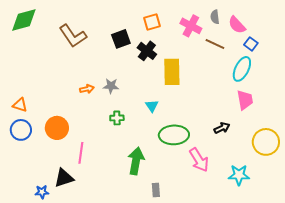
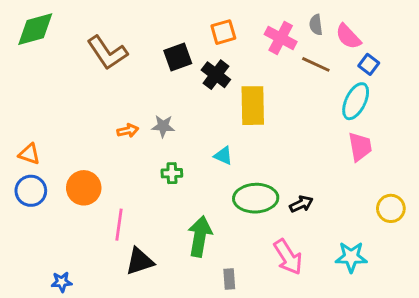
cyan triangle: (152, 106) -> (223, 156), turned -32
black arrow: (222, 128) -> (301, 204), moved
yellow circle: (266, 142) -> (391, 208), size x0.7
pink arrow: (199, 160) -> (288, 257), moved
black triangle: (64, 178) -> (140, 261), moved

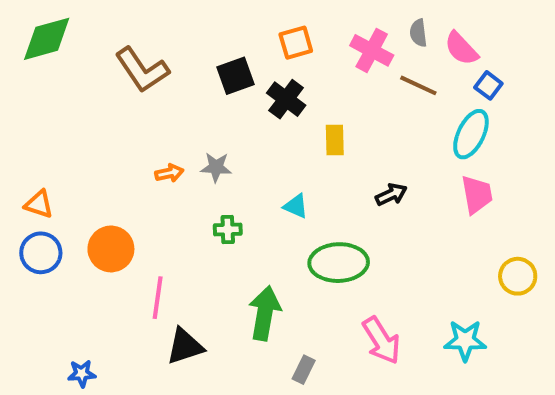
yellow rectangle: (253, 106) -> (335, 140), size x0.6
black arrow: (301, 204) -> (391, 194), moved
gray rectangle: (229, 279) -> (304, 370), turned 30

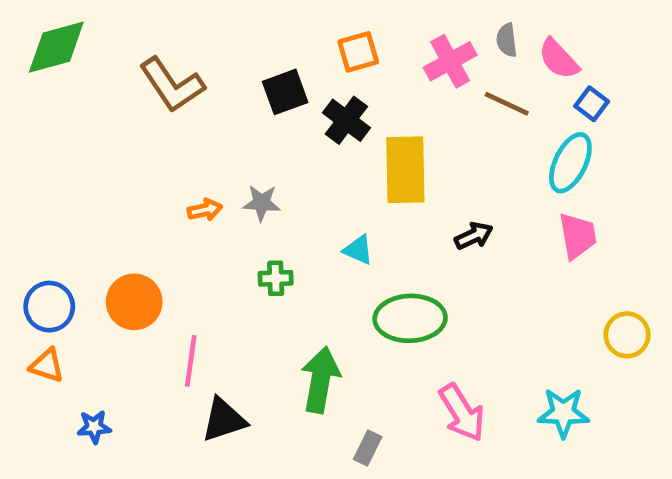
pink cross: (372, 50) -> (450, 61), turned 33
yellow rectangle: (335, 140) -> (405, 170), size x1.8
orange triangle: (39, 204) -> (47, 366), moved
blue star: (82, 374) -> (94, 427), moved

